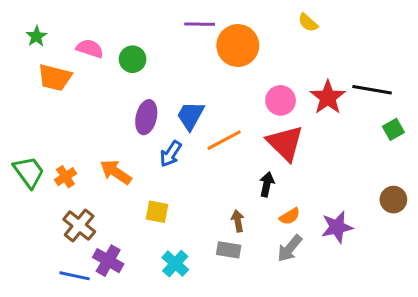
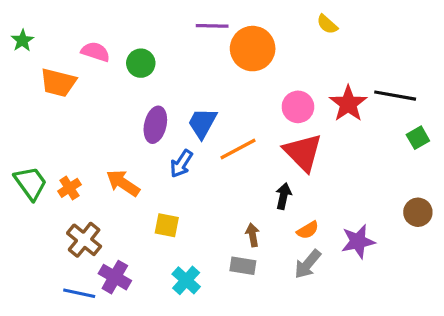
green star: (36, 36) -> (22, 40), moved

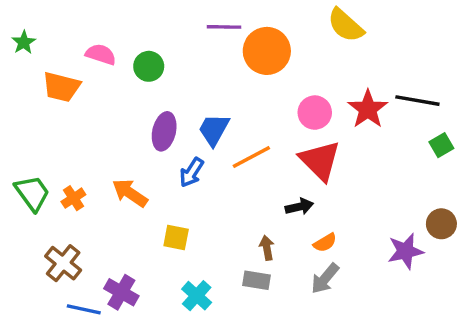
yellow semicircle: (327, 24) -> (346, 25), size x1.6
black arrow: (283, 196) -> (299, 207), turned 65
brown cross: (84, 240) -> (63, 263), moved
purple star: (358, 241) -> (405, 251), moved

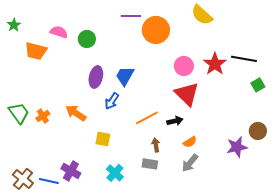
orange line: (251, 157) -> (147, 118), moved
brown cross: (63, 263) -> (23, 179), moved

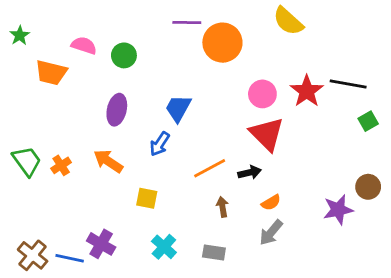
purple ellipse: (96, 77) -> (117, 110), moved
gray rectangle: (150, 164) -> (214, 252), moved

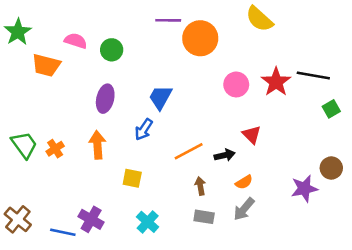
green star: (20, 35) -> (18, 32), size x1.5
red triangle: (267, 134) -> (252, 135), moved, size x0.6
orange arrow: (108, 161) -> (97, 145), turned 52
gray rectangle: (214, 252) -> (204, 217), moved
brown cross: (33, 255) -> (18, 219), moved

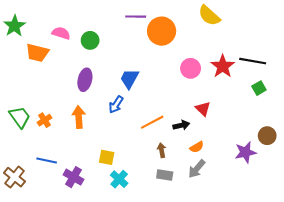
green square: (331, 109) -> (259, 88), moved
yellow square: (132, 178) -> (107, 157), moved
blue line: (63, 232) -> (47, 161), moved

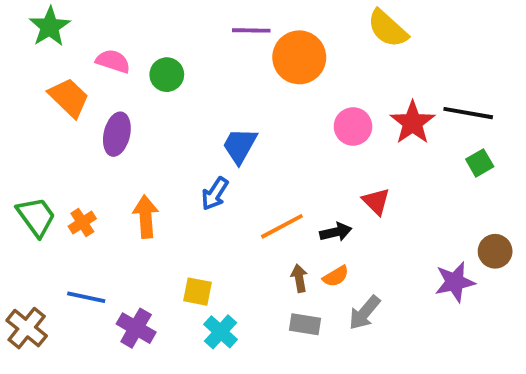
green star: (14, 26) -> (50, 27), moved
orange trapezoid: (37, 53) -> (69, 98), turned -150
purple ellipse: (85, 80) -> (117, 134), moved
orange semicircle: (197, 147) -> (336, 276), moved

